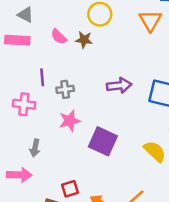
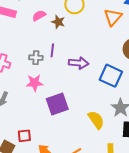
pink semicircle: (59, 37) -> (39, 16), turned 96
purple line: (42, 77) -> (52, 50), moved
purple square: (103, 141) -> (57, 104), turned 35

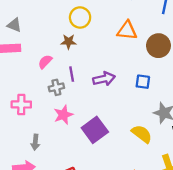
pink semicircle: (39, 16) -> (45, 62), moved
orange triangle: (113, 17) -> (127, 31), moved, turned -48
blue square: (111, 76) -> (143, 82), size x0.6

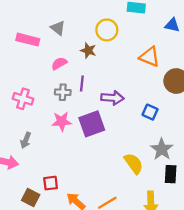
gray triangle: (14, 25) -> (58, 28), moved
purple square: (95, 130) -> (92, 124), moved

